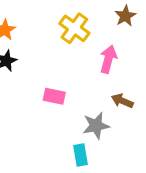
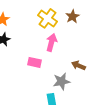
brown star: (125, 16) -> (72, 16), moved
pink arrow: (108, 59) -> (52, 42), moved

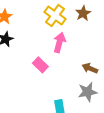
pink rectangle: (34, 62) -> (40, 65), turned 32
gray star: (62, 81) -> (88, 92), moved

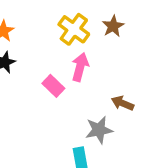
pink rectangle: (40, 65) -> (53, 86), moved
gray star: (88, 92) -> (99, 130), moved

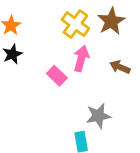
brown star: (113, 26) -> (111, 21), size x1.4
brown arrow: (123, 103) -> (120, 67), moved

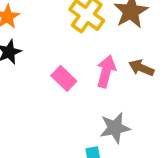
pink arrow: (81, 58) -> (106, 71), moved

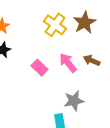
pink arrow: (106, 71) -> (68, 63), turned -54

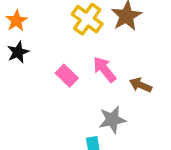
brown arrow: (92, 60) -> (141, 85), moved

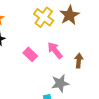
brown arrow: (141, 85) -> (79, 61), turned 72

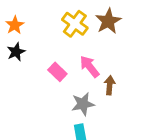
brown arrow: (79, 61) -> (110, 85), moved
gray star: (60, 83) -> (83, 104), moved

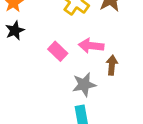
pink arrow: (90, 67) -> (91, 46), turned -45

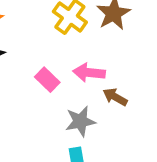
brown arrow: (112, 65) -> (115, 97), turned -66

